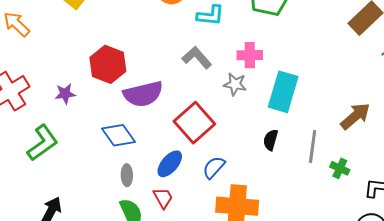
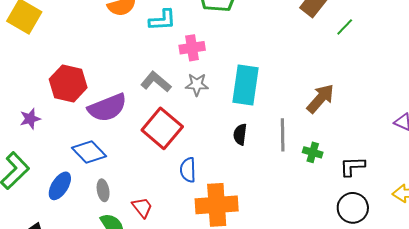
pink cross: (250, 55) -> (192, 48), moved
gray L-shape: (197, 58) -> (156, 82), moved
blue ellipse: (170, 164) -> (60, 186), moved
blue semicircle: (214, 167) -> (188, 170), turned -35

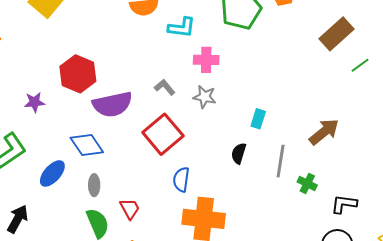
gray L-shape: (156, 82) -> (165, 87), size x0.7
cyan rectangle: (245, 85) -> (258, 119), moved, size x0.5

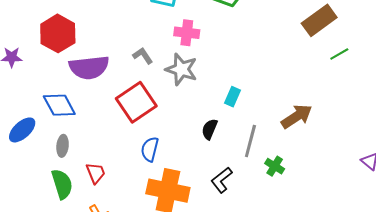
gray star: (205, 97) -> (181, 69), size x1.4
black L-shape: (344, 204) -> (222, 180), moved, turned -52

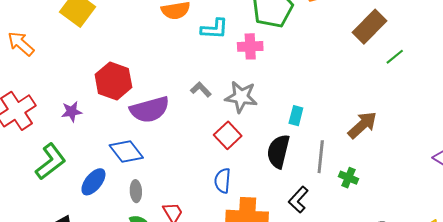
pink cross: (187, 33) -> (250, 46), moved
red square: (136, 102) -> (228, 135), moved, size x0.7
black semicircle: (210, 129) -> (278, 151), size x1.6

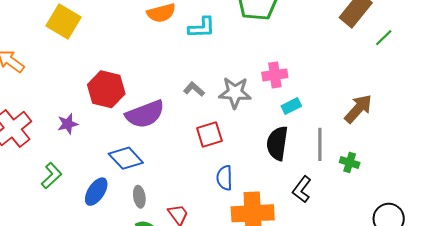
pink cross: (250, 46) -> (275, 75), moved
cyan rectangle: (296, 116) -> (291, 106), turned 54
red square: (228, 135) -> (209, 134), moved, turned 32
green L-shape: (51, 162) -> (52, 176), size x0.7

